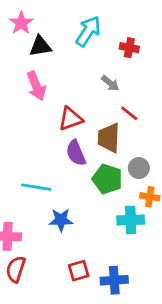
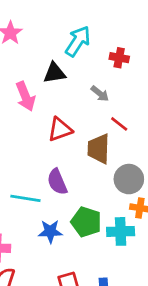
black triangle: (40, 46) -> (54, 73), moved
purple semicircle: (76, 153) -> (57, 182), moved
gray circle: (139, 168) -> (129, 179), size x1.4
green pentagon: (107, 179) -> (86, 222), moved

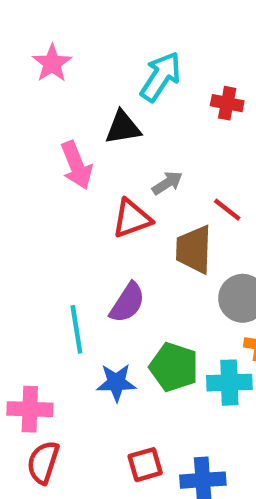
gray arrow: (100, 94) -> (167, 183), moved, turned -72
purple semicircle: (57, 182) -> (127, 303), turned -124
cyan line: (25, 198) -> (76, 329), turned 72

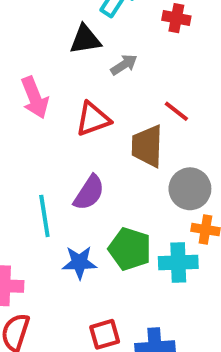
pink arrow: (76, 165) -> (35, 98), moved
gray arrow: (167, 183) -> (124, 65), moved

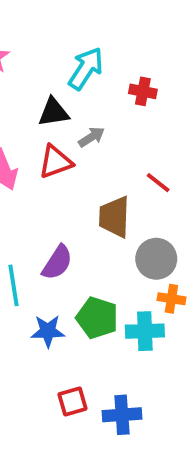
red line: (176, 111) -> (158, 183), moved
red triangle: (93, 119) -> (55, 162), moved

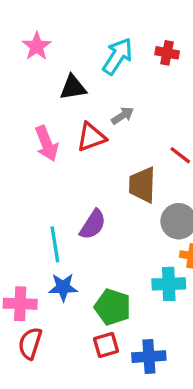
red cross: (143, 91) -> (167, 53), moved
black triangle: (53, 112) -> (73, 88), moved
green pentagon: (97, 318) -> (113, 307), moved
blue star: (48, 331) -> (63, 287), moved

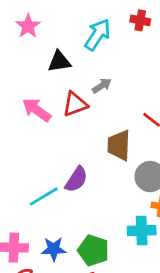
red cross: (167, 53) -> (140, 20), moved
pink arrow: (47, 144) -> (37, 110), turned 148
cyan line: (55, 244) -> (44, 196), turned 68
blue star: (63, 287) -> (54, 249), moved

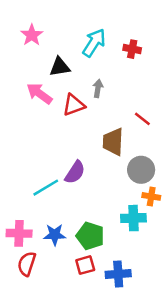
red cross: (140, 20) -> (132, 49), moved
gray arrow: (102, 86) -> (98, 88), turned -48
pink arrow: (37, 110) -> (39, 94), moved

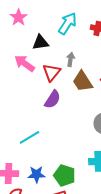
red triangle: (74, 105) -> (52, 72), turned -30
brown trapezoid: (113, 142) -> (83, 81), moved, turned -35
purple semicircle: (75, 172) -> (53, 99), moved

